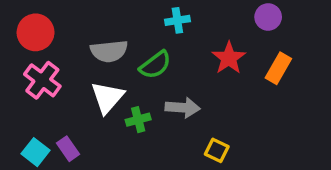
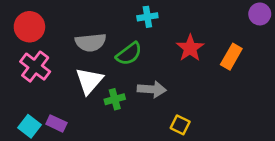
purple circle: (268, 17) -> (260, 14), moved
purple rectangle: (68, 149) -> (56, 123), turned -30

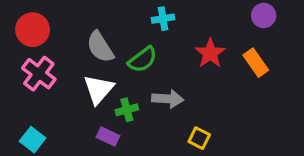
purple circle: (260, 14) -> (264, 15), moved
gray semicircle: (91, 42) -> (100, 47), turned 64
orange rectangle: (231, 57) -> (256, 63), turned -65
purple rectangle: (56, 123) -> (108, 137), moved

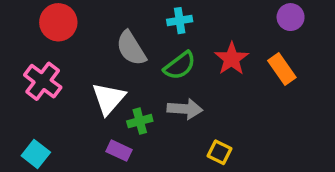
red circle: (33, 30) -> (58, 22), moved
gray semicircle: (100, 47) -> (131, 48), moved
green semicircle: (143, 59) -> (180, 66), moved

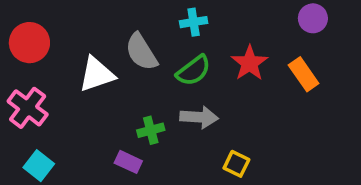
red circle: (58, 22) -> (29, 43), moved
pink cross: (43, 81) -> (28, 108), moved
white triangle: (109, 99) -> (97, 74), moved, turned 30

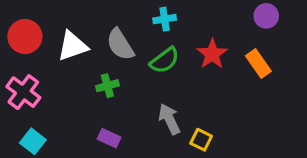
white triangle: (97, 74) -> (73, 46), moved
gray arrow: (199, 117) -> (169, 119), moved, turned -120
green cross: (151, 130) -> (107, 86), moved

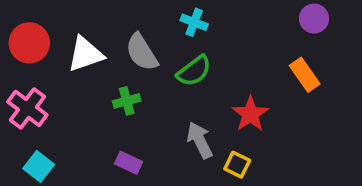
cyan cross: (165, 19) -> (194, 22), turned 30
red star: (212, 54) -> (250, 114), moved

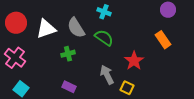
green semicircle: (194, 71) -> (104, 38), turned -108

